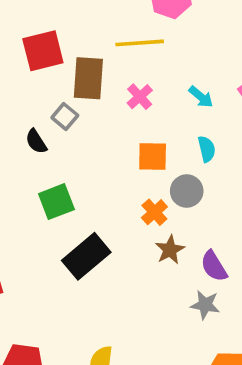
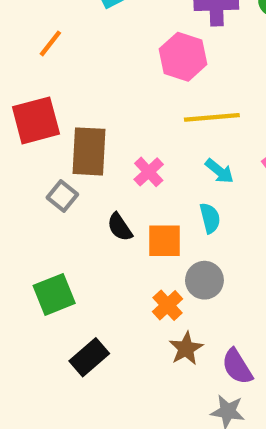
yellow line: (140, 43) -> (212, 117), moved
black semicircle: (36, 141) -> (120, 227), moved
cyan semicircle: (207, 149) -> (210, 218), moved
black rectangle: (86, 256) -> (89, 357), size x0.7

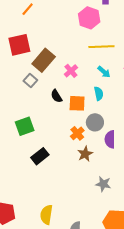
brown rectangle: (89, 151) -> (44, 60), turned 35
purple semicircle: (237, 367) -> (110, 139), moved, turned 30

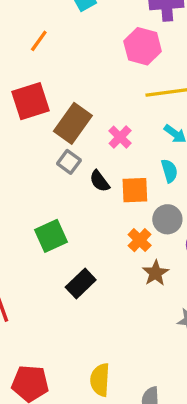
gray square: (30, 80) -> (69, 162), moved

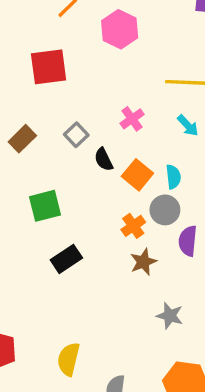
pink hexagon: (143, 46) -> (120, 29), moved
brown rectangle: (73, 123) -> (22, 139), moved, size x0.7
cyan semicircle: (169, 171) -> (173, 177), moved
orange square: (135, 190) -> (137, 175), turned 32

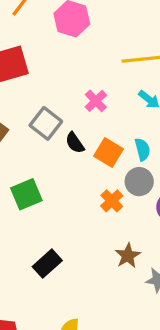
gray square: (76, 135) -> (46, 123), size x1.4
black rectangle: (66, 259) -> (47, 264), moved
brown star: (143, 262) -> (128, 256), moved

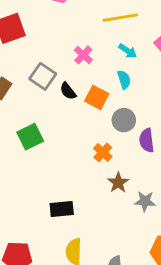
cyan semicircle: (142, 149) -> (124, 80), moved
orange cross: (112, 201) -> (103, 152), moved
black rectangle: (47, 264) -> (62, 209), moved, turned 40

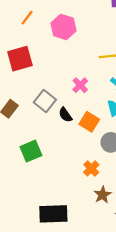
black rectangle: (62, 209) -> (53, 214), size x1.4

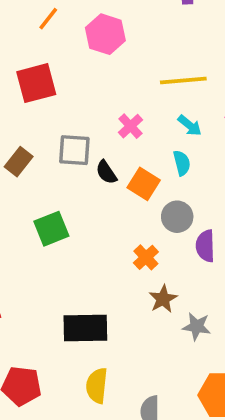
gray square: (45, 101) -> (74, 150), turned -35

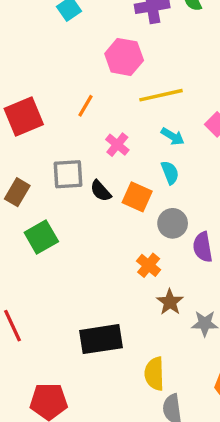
orange line: (48, 19) -> (86, 106), moved
pink hexagon: (105, 34) -> (124, 57), moved
green square: (51, 229) -> (41, 237), moved
yellow semicircle: (97, 386) -> (154, 374), moved

